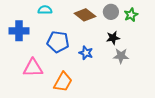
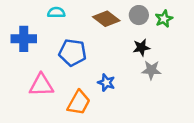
blue star: (86, 53) -> (106, 83), moved

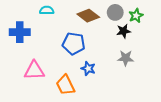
black star: (141, 48) -> (124, 31), moved
blue pentagon: (73, 53) -> (74, 44), moved
orange trapezoid: (79, 103) -> (65, 85), turned 125

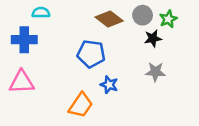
cyan semicircle: (47, 10) -> (41, 13), moved
pink triangle: (34, 71) -> (22, 82), moved
orange trapezoid: (65, 85) -> (81, 105), turned -120

